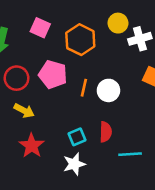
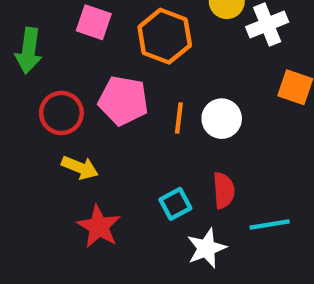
white star: (74, 164) -> (206, 248), moved

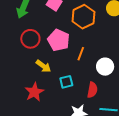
white circle: (222, 119) -> (105, 67), moved
yellow arrow: (80, 168) -> (43, 66), moved
cyan square: (175, 204) -> (66, 82), moved

